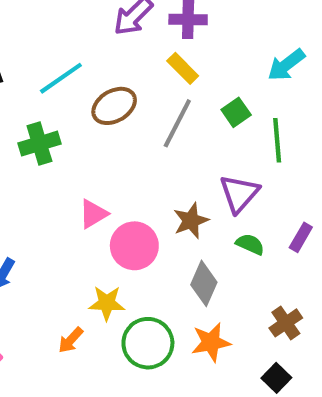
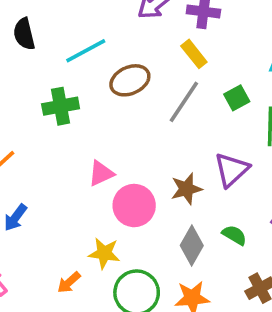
green semicircle: (250, 244) -> (234, 235), moved

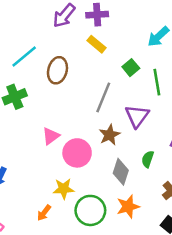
brown ellipse: (130, 80) -> (57, 70), turned -40
gray line: (184, 102) -> (103, 97), moved
green semicircle: (234, 235) -> (148, 159), turned -91

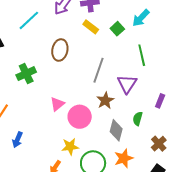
cyan line: (24, 57) -> (29, 20), moved
green square: (131, 68) -> (117, 29), moved

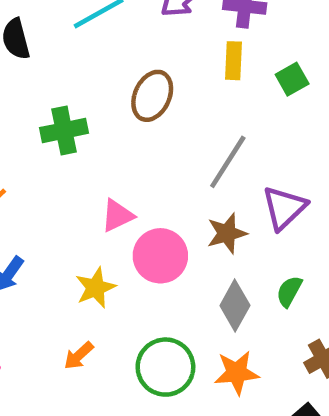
yellow rectangle: (91, 27) -> (233, 61), turned 42
yellow star: (70, 147) -> (96, 288), moved, turned -30

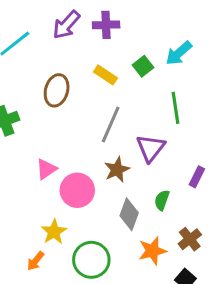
yellow rectangle: (233, 61) -> (105, 75), moved, turned -50
yellow star: (96, 288) -> (54, 232), moved
orange star: (237, 373) -> (152, 251), moved

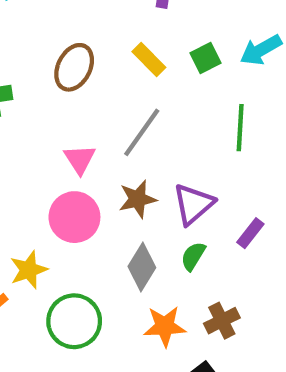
purple triangle: (151, 148) -> (193, 204), moved
pink triangle: (46, 169) -> (80, 159), moved, turned -40

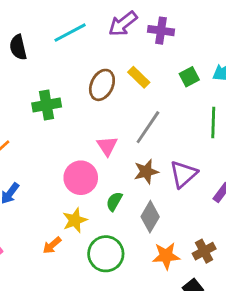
yellow rectangle: (149, 59) -> (139, 77), moved
pink circle: (74, 217) -> (81, 178), moved
green semicircle: (193, 256) -> (114, 201), moved

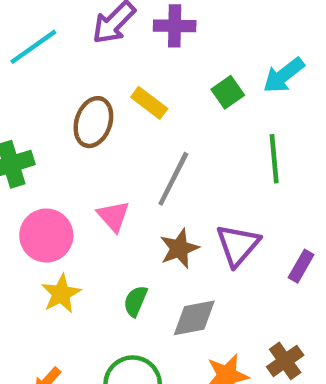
pink circle: (81, 178) -> (46, 235), moved
gray diamond: (150, 217) -> (194, 318), turned 56
yellow star: (75, 220) -> (61, 294), moved

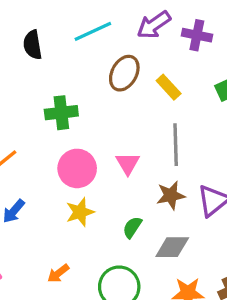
brown ellipse: (93, 122) -> (124, 73), moved
gray line: (173, 179) -> (176, 145), turned -39

